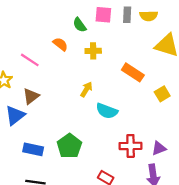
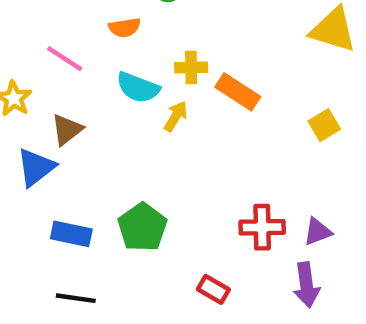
orange semicircle: (60, 44) -> (125, 28), turned 133
yellow cross: (93, 51) -> (191, 67), moved
orange rectangle: (133, 72) -> (238, 92), moved
cyan semicircle: (107, 111) -> (138, 87), moved

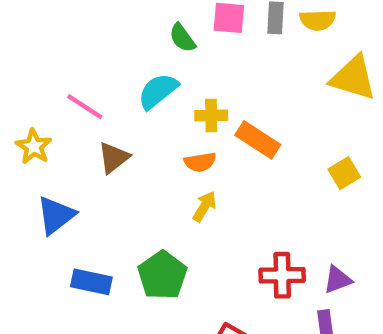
orange semicircle: (125, 28) -> (200, 162), moved
cyan semicircle: (138, 87) -> (158, 91), moved, turned 120
yellow arrow: (176, 116) -> (204, 206), moved
brown triangle: (67, 130) -> (114, 158), moved

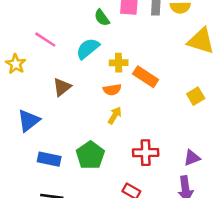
pink line: (85, 107) -> (45, 40), moved
yellow star: (34, 147) -> (16, 64), moved
red cross: (282, 275) -> (146, 153), moved

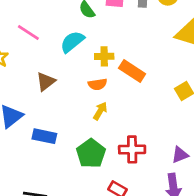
green pentagon: (90, 155) -> (91, 153), moved
blue rectangle: (49, 159) -> (44, 136), moved

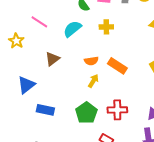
yellow cross: (104, 56) -> (106, 27), moved
orange rectangle: (132, 71) -> (117, 66), moved
blue rectangle: (44, 136) -> (45, 110), moved

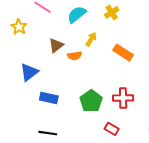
yellow cross: (106, 27) -> (112, 12), turned -32
orange semicircle: (91, 61) -> (75, 56), moved
yellow arrow: (93, 81) -> (91, 39), moved

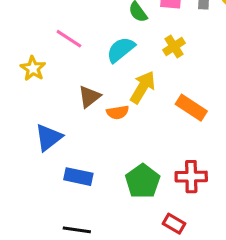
yellow arrow: (91, 39) -> (143, 87), size x1.5

